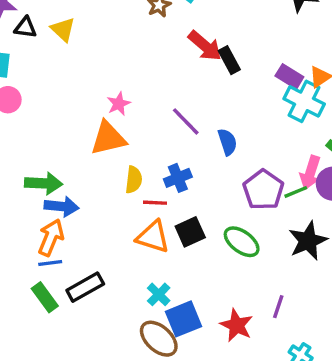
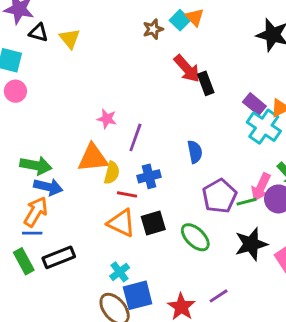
pink star: (119, 104) -> (107, 119), moved, turned 30
purple line: (186, 121) -> (135, 137), moved, turned 56
orange triangle: (108, 138) -> (93, 158), moved
purple line: (278, 307) -> (219, 296), turned 30

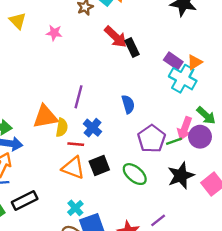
pink star: (107, 119) -> (54, 33), moved
blue cross: (149, 176) -> (92, 128), turned -30

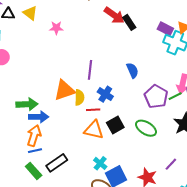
pink star: (54, 33) -> (56, 28), moved

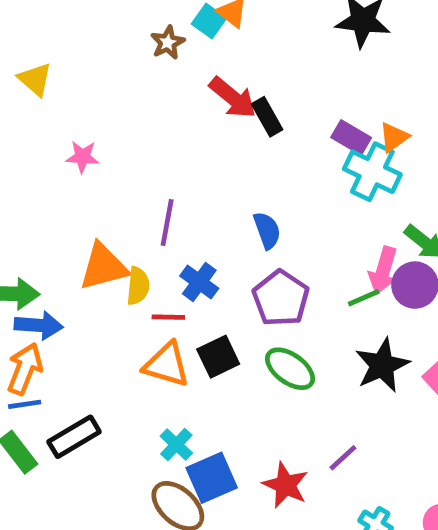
pink star: (56, 28) -> (82, 157), moved
purple pentagon: (156, 97) -> (281, 298), moved

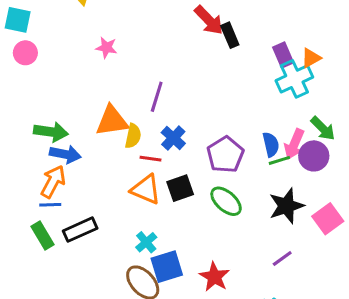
purple rectangle: (351, 138) -> (283, 55), turned 30
cyan cross: (372, 172) -> (294, 79), turned 33
blue semicircle: (267, 230) -> (271, 144), moved
purple line: (343, 458) -> (282, 258), moved

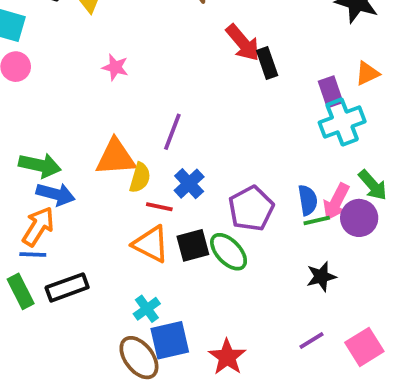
orange triangle: (311, 58) -> (367, 73), moved
green ellipse: (226, 201) -> (229, 252), moved
black star: (286, 206) -> (321, 277), size x0.7
pink square: (328, 219) -> (364, 347), moved

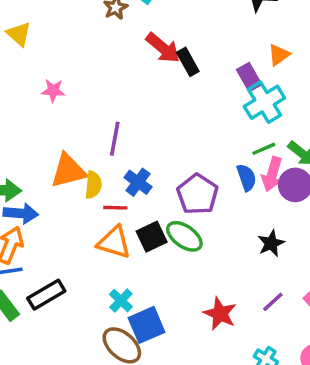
green line: (317, 220) -> (264, 149), moved
red star: (227, 357) -> (220, 314), moved

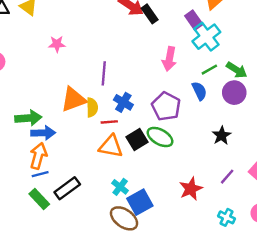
pink arrow: (272, 174) -> (169, 59), moved
red star: (220, 314) -> (191, 189), turned 30

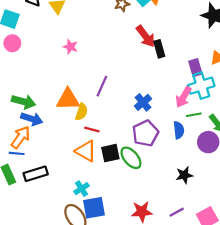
pink arrow: (169, 59) -> (183, 97), moved
blue cross: (123, 102) -> (143, 102), moved

